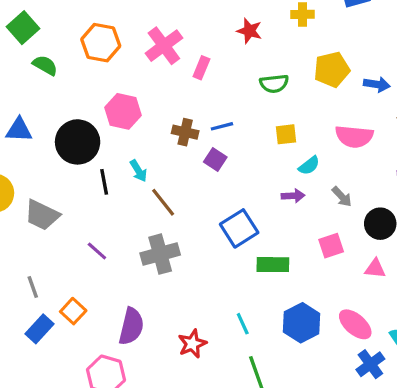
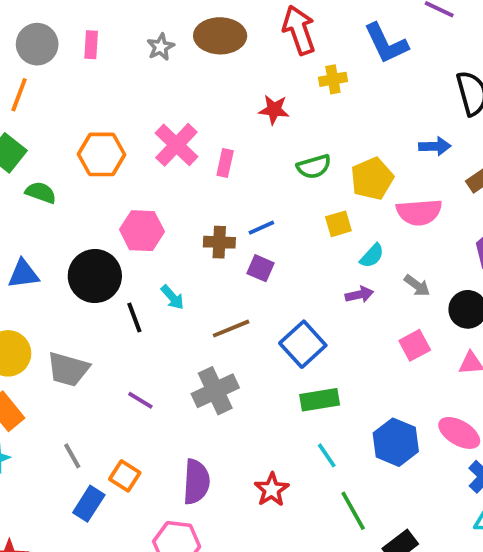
yellow pentagon: (332, 69) -> (372, 179), moved
brown line: (163, 202) -> (231, 329), moved, turned -64
green rectangle: (273, 265) -> (320, 400), moved

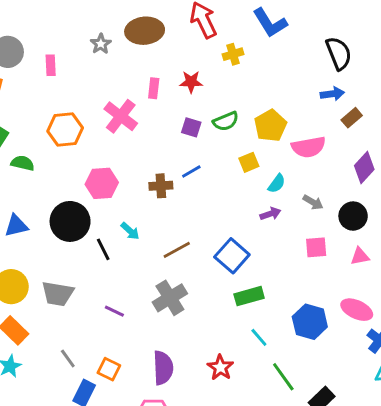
pink rectangle: (91, 45) -> (51, 65), moved
blue arrow: (435, 146) -> (332, 94), moved
pink rectangle: (225, 163) -> (154, 88), moved
purple square: (260, 268) -> (191, 127), moved
pink square: (415, 345) -> (316, 247), turned 30

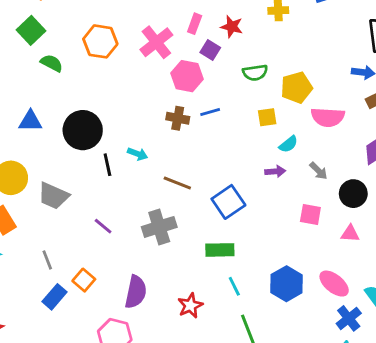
purple square: (191, 127) -> (210, 50), moved
pink hexagon: (102, 183) -> (187, 76), moved
cyan arrow: (130, 231) -> (138, 154), turned -36
brown line: (177, 250) -> (177, 183), turned 36
green rectangle: (249, 296) -> (220, 250), moved

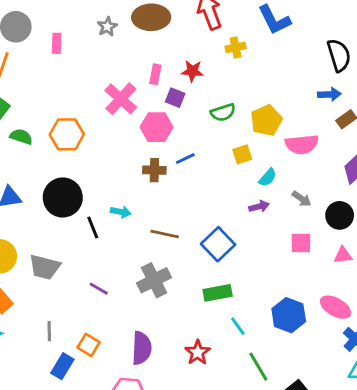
orange hexagon: (100, 41) -> (67, 134), moved
gray line: (47, 260) -> (49, 331), turned 30

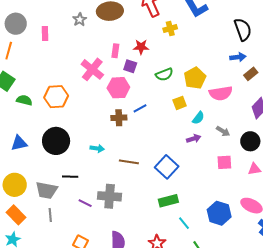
black line: (93, 227) -> (70, 177), moved, turned -63
gray cross: (154, 280) -> (110, 196), moved, turned 35
gray line: (49, 331) -> (50, 215), moved

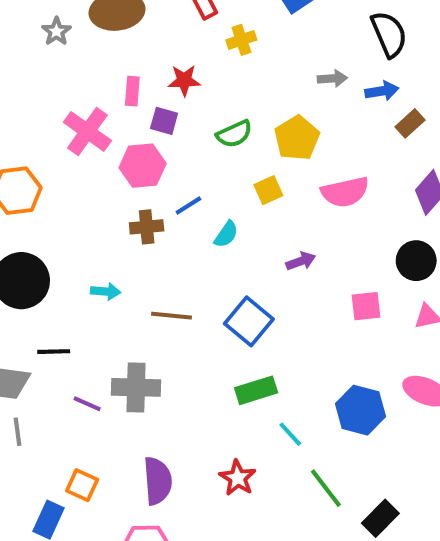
pink semicircle: (221, 93) -> (345, 192), moved
cyan semicircle: (198, 118) -> (226, 234), moved
gray arrow: (223, 131) -> (332, 79), moved, turned -32

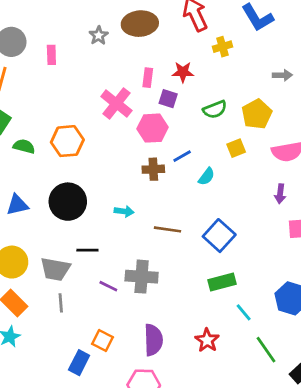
purple arrow: (301, 261) -> (280, 194), moved, turned 114

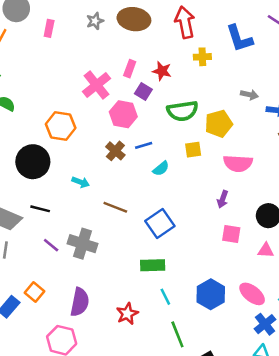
green semicircle: (215, 109) -> (182, 111), size x1.4
orange hexagon: (67, 141) -> (61, 126), moved
brown cross: (153, 169) -> (115, 151), turned 30

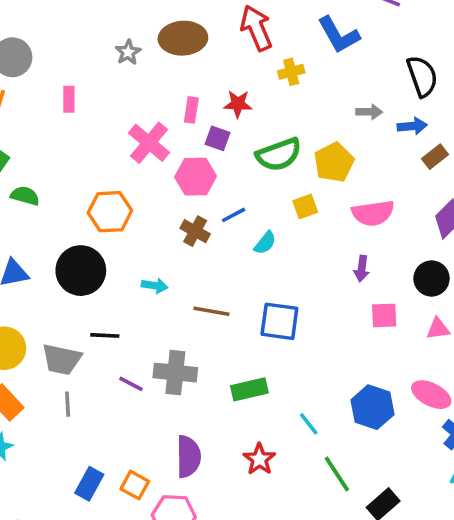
pink rectangle: (49, 28) -> (69, 99), moved
blue square: (160, 223) -> (279, 321), turned -36
green rectangle: (153, 265) -> (249, 389), moved
orange square: (35, 292) -> (135, 485), moved

